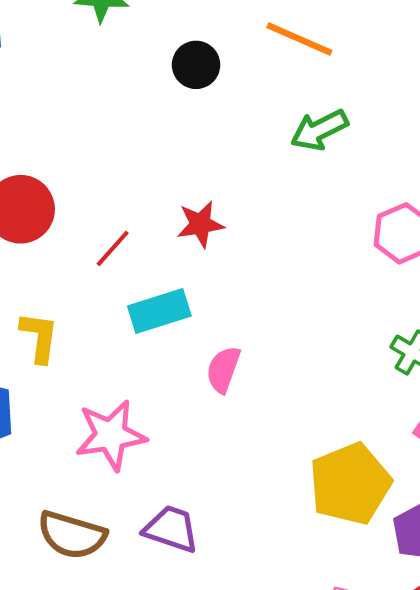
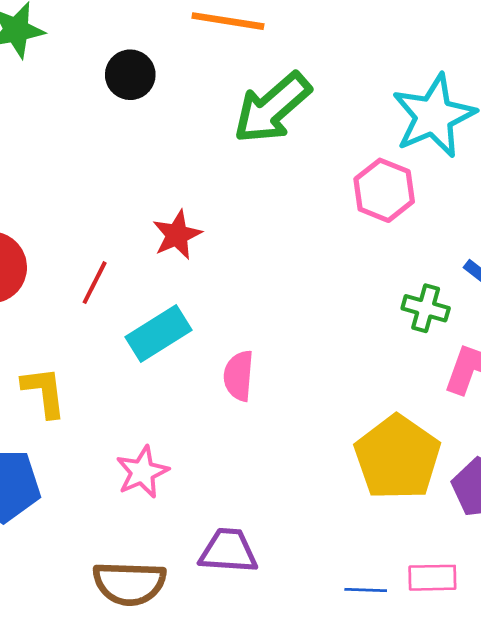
green arrow: (319, 130) -> (272, 108), size x1.4
pink star: (111, 435) -> (142, 472), size x0.7

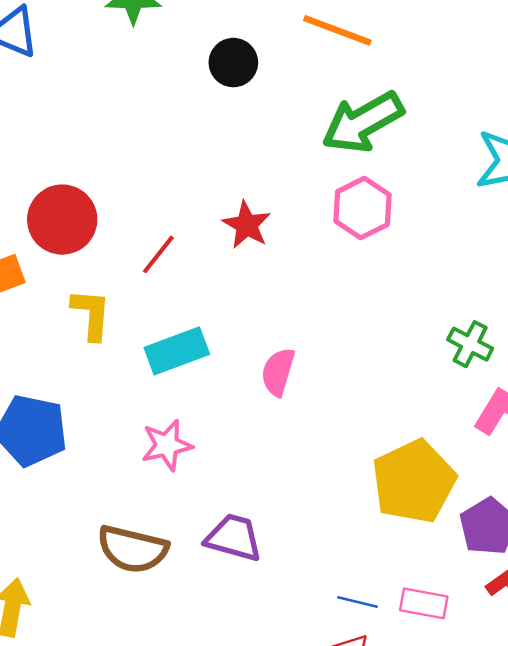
pink hexagon: (384, 190) -> (362, 208), moved
red star: (177, 235) -> (247, 225), turned -30
cyan rectangle: (158, 333) -> (177, 351), moved
yellow L-shape: (44, 392) -> (91, 314), moved

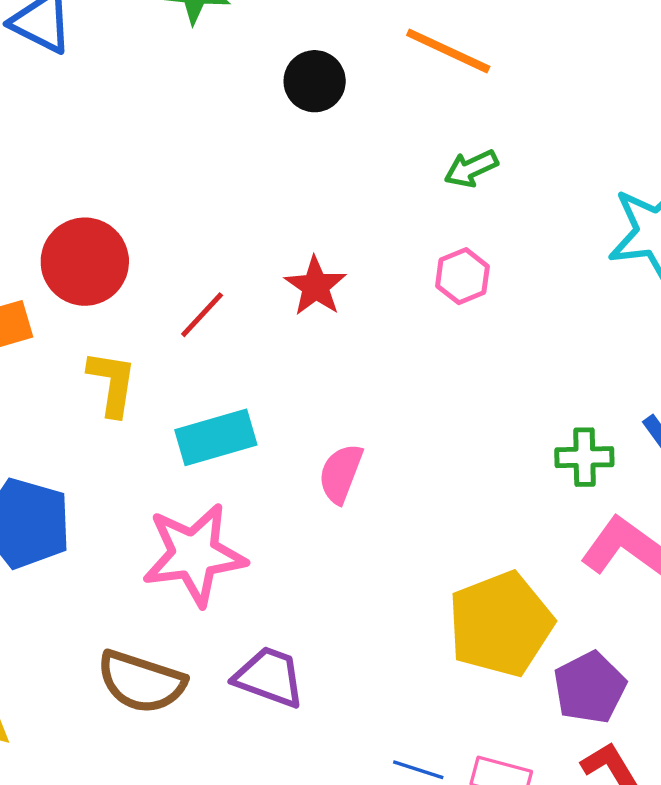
green arrow: (363, 122) -> (471, 168), size x0.5
pink hexagon: (362, 208) -> (462, 276), size x0.7
green cross: (470, 344) -> (584, 457), turned -33
pink star: (167, 445) -> (194, 555), size x1.6

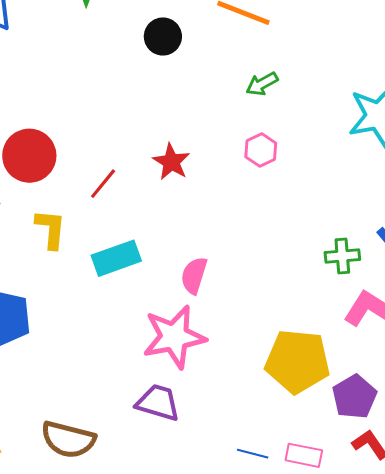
pink star: (194, 555) -> (174, 337), moved
yellow pentagon: (501, 624) -> (297, 361), turned 30
brown semicircle: (141, 682) -> (68, 439), moved

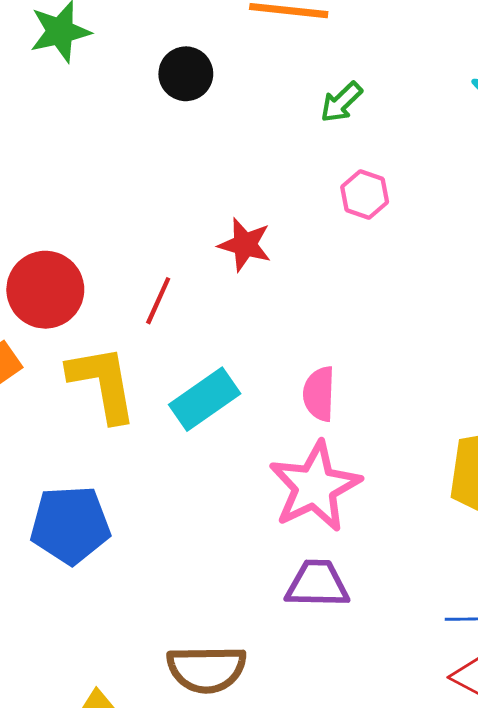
yellow L-shape: (51, 229) -> (103, 383), size x1.4

